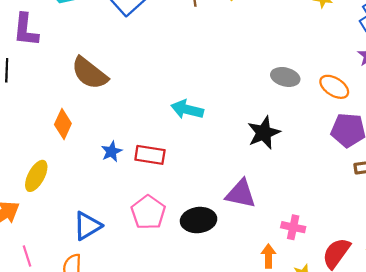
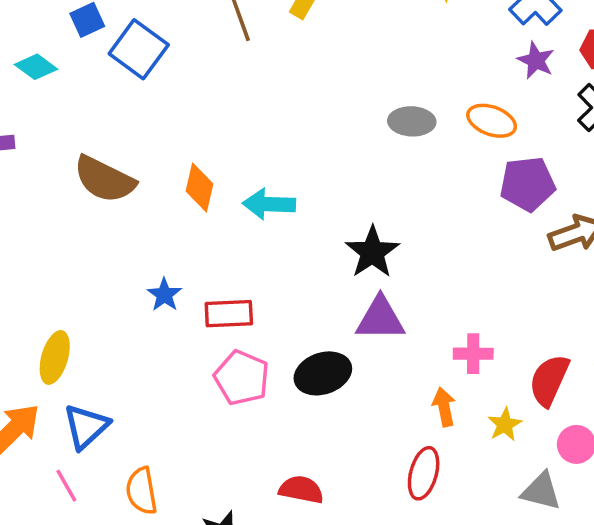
orange diamond: (63, 124) -> (200, 188), moved
black star: (264, 133) -> (372, 252), moved
red rectangle: (150, 155) -> (229, 314), moved
blue triangle: (87, 226) -> (86, 427), moved

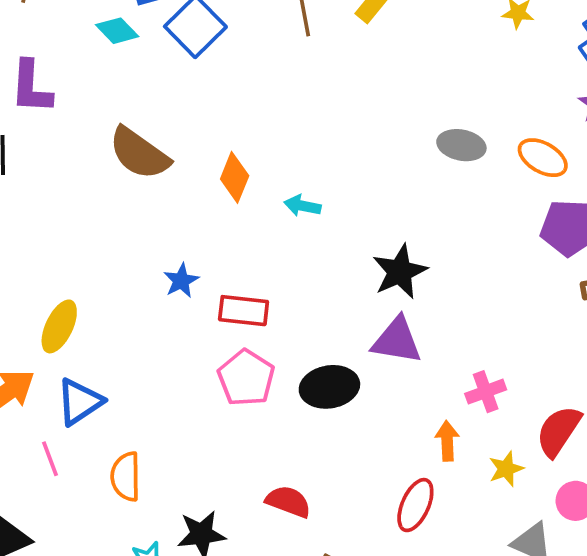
cyan diamond: (36, 67) -> (117, 31), moved
cyan arrow: (269, 204) -> (302, 206), size x0.7
pink cross: (473, 354) -> (486, 392), turned -30

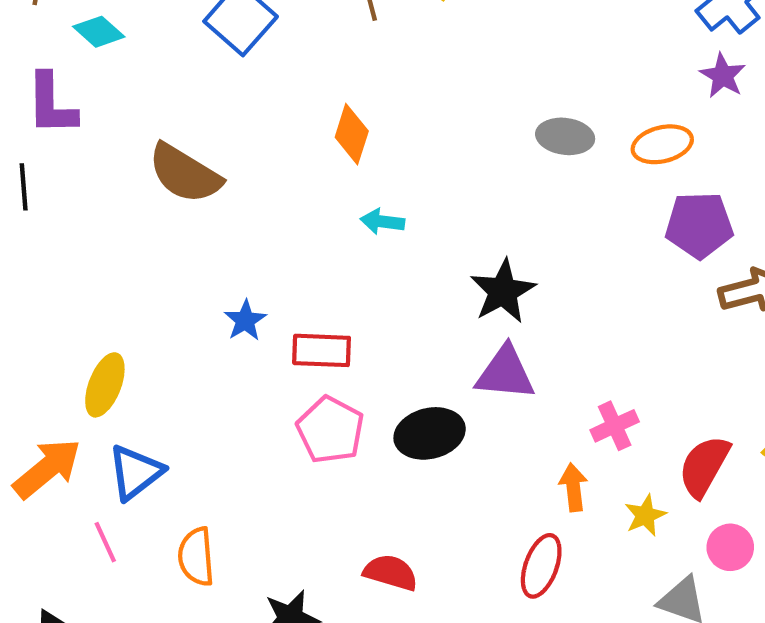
cyan diamond: (117, 31) -> (99, 32), moved
orange ellipse: (543, 158) -> (662, 144), turned -39
orange diamond: (235, 177) -> (352, 134), moved

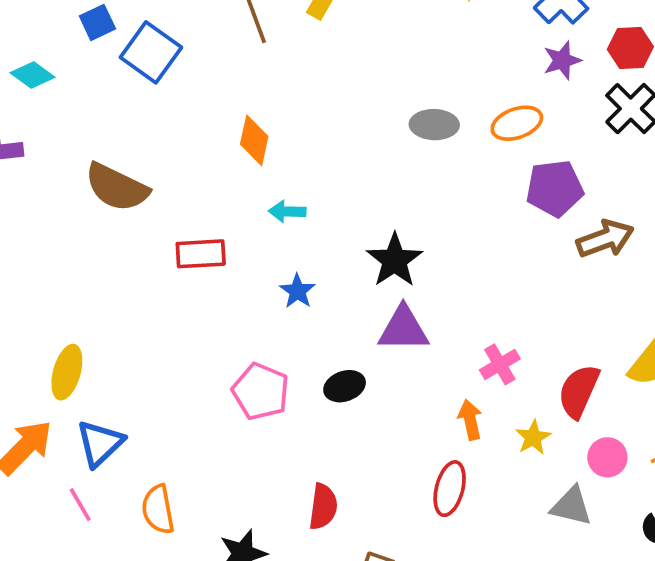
purple star: (723, 76) -> (562, 60), turned 30
blue star: (245, 320) -> (297, 291), moved
red rectangle: (322, 350) -> (201, 254), moved
black ellipse: (430, 433) -> (345, 386), size x0.7
red semicircle: (391, 572) -> (323, 507), turned 87

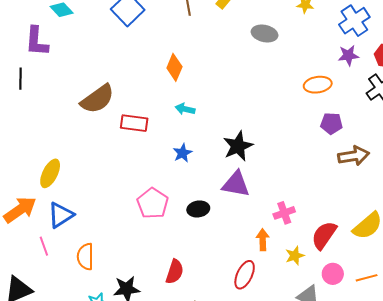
gray ellipse: (434, 125) -> (265, 33), moved
brown semicircle: (117, 187) -> (97, 99), moved, turned -72
purple pentagon: (555, 188) -> (331, 124), size x0.7

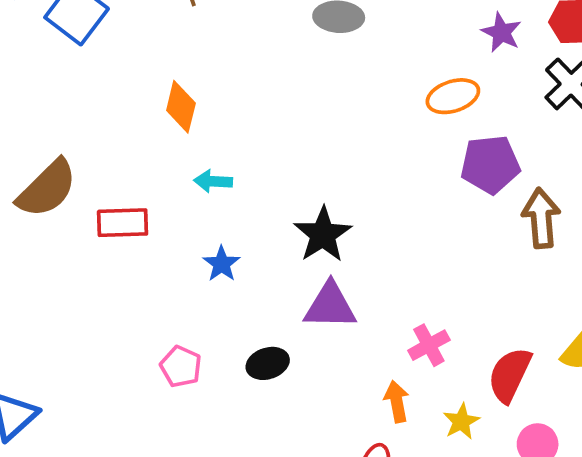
purple star: (348, 55) -> (501, 32), turned -30
purple pentagon: (331, 124) -> (490, 164), size x1.4
brown arrow: (354, 156) -> (541, 218), turned -76
pink pentagon: (153, 203) -> (181, 367), size x0.7

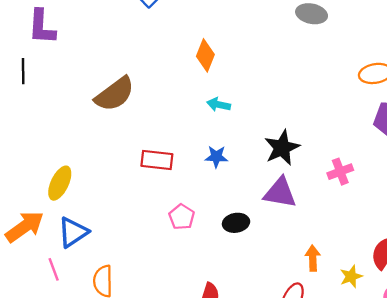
red rectangle: (123, 223) -> (157, 160), moved
blue star: (222, 264) -> (216, 157), turned 30
pink cross: (429, 345) -> (340, 172), moved

